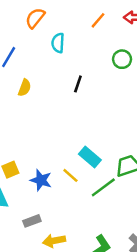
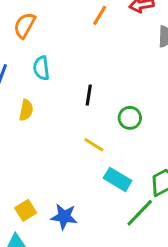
cyan semicircle: (58, 43) -> (41, 68), moved
green circle: (122, 59) -> (130, 118), moved
yellow line: (70, 175) -> (94, 145), moved

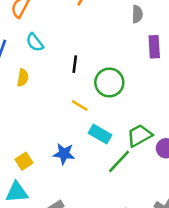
cyan semicircle: (41, 68) -> (35, 42), turned -30
green circle: (130, 118) -> (109, 82), size x1.5
blue star: (64, 217) -> (64, 154), moved

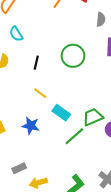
black line: (75, 64) -> (36, 63), moved
green circle: (109, 82) -> (73, 56), moved
yellow line: (80, 105) -> (40, 93), moved

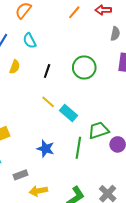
cyan rectangle: (61, 113) -> (68, 113), moved
blue star: (31, 126) -> (46, 149), moved
green line: (74, 136) -> (78, 148), turned -45

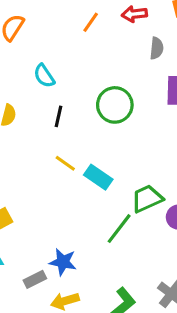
cyan semicircle: (30, 41) -> (44, 76), moved
green line: (78, 148) -> (119, 229), turned 35
blue star: (46, 149) -> (63, 262), moved

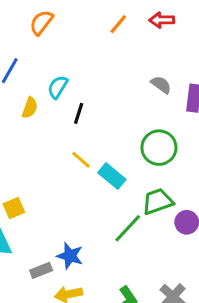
gray semicircle: (157, 48) -> (161, 85), moved, turned -65
cyan semicircle: (44, 76) -> (58, 87), moved, turned 60
green circle: (115, 105) -> (159, 148), moved

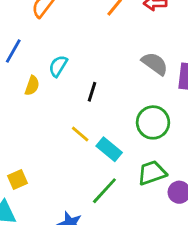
gray semicircle: (161, 85) -> (155, 64), size x1.4
black line: (79, 113) -> (92, 92), moved
green line: (128, 228) -> (104, 191), moved

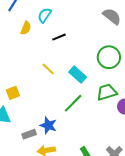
black line: (92, 92) -> (59, 37), moved, turned 48
yellow line: (80, 134) -> (48, 69), moved

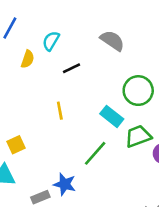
gray semicircle: (112, 16) -> (112, 41), moved
yellow line: (48, 69) -> (60, 111), turned 40
cyan rectangle: (78, 75) -> (112, 116), moved

